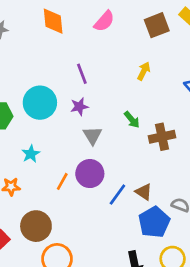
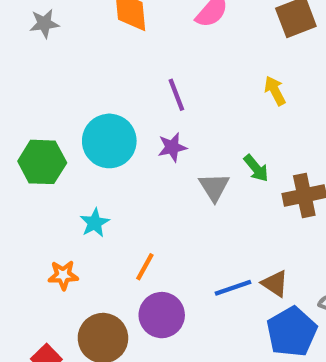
yellow arrow: (144, 71) -> (275, 91), turned -54
gray triangle: (92, 135) -> (214, 187), moved
purple circle: (90, 174) -> (162, 315), moved
blue line: (117, 195) -> (233, 288), turned 35

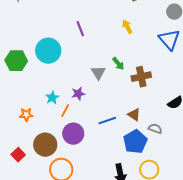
purple star: (172, 147) -> (78, 94), moved
cyan star: (95, 223) -> (52, 98), moved
brown triangle: (275, 284) -> (134, 115), moved

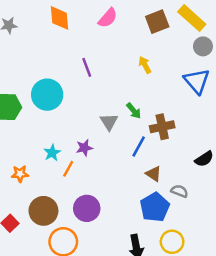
blue line: (107, 121) -> (139, 147), moved, turned -42
purple circle: (73, 134) -> (87, 208), moved

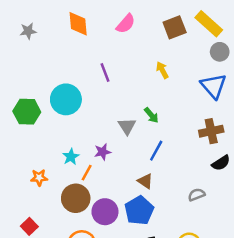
brown cross: (162, 127) -> (211, 131), moved
brown triangle: (154, 174) -> (145, 181), moved
gray semicircle: (179, 191) -> (197, 195), turned -42
blue pentagon: (155, 207) -> (139, 210), moved
brown circle: (43, 211) -> (76, 198), moved

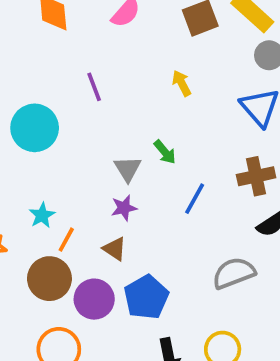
blue line: (156, 151) -> (195, 199), moved
purple star: (103, 152) -> (124, 208), moved
brown triangle: (145, 181) -> (115, 249), moved
gray semicircle: (197, 195) -> (234, 273), size x1.6

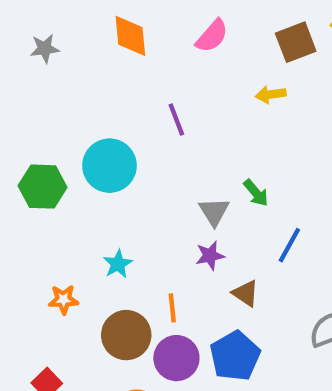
yellow arrow: (182, 83) -> (271, 95), moved, turned -70
orange line: (66, 240) -> (172, 308), moved, turned -35
brown triangle: (115, 249) -> (245, 293), moved

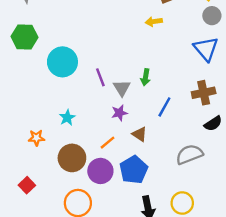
purple line: (176, 120) -> (100, 77), moved
green hexagon: (43, 187) -> (25, 37), moved
green arrow: (256, 193) -> (145, 77), turned 49
orange line: (172, 308) -> (108, 143), moved, turned 56

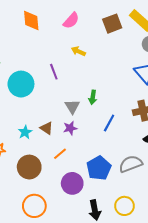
yellow arrow: (154, 22) -> (78, 51), moved, turned 32
purple line: (100, 77) -> (54, 72), moved
brown triangle: (140, 134) -> (47, 128), moved
blue pentagon: (134, 170) -> (99, 168), moved
purple circle: (100, 171) -> (72, 183), moved

